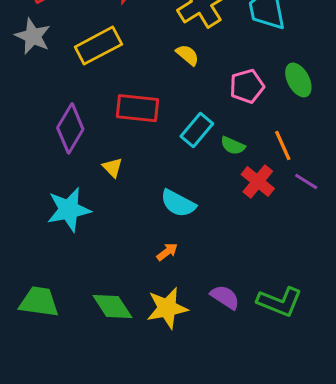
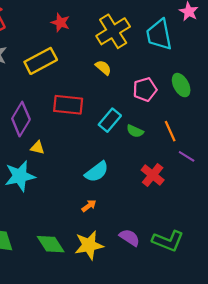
yellow triangle: (112, 167) -> (37, 148), moved, turned -32
red cross: (258, 182) -> (153, 175), moved
cyan semicircle: (178, 203) -> (97, 172), turned -65

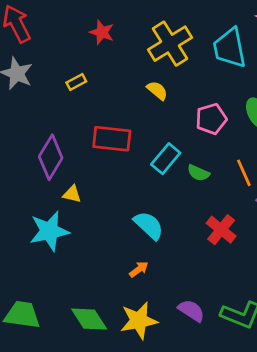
yellow rectangle: (41, 61) -> (76, 82), size x0.5
cyan semicircle: (97, 172) -> (149, 225), turned -100

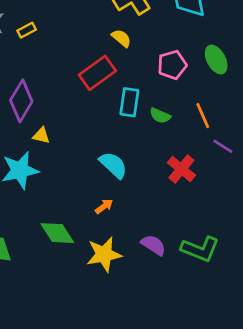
yellow rectangle: (76, 82) -> (27, 30), moved
red rectangle: (112, 139) -> (97, 73), moved, turned -42
cyan rectangle: (166, 159) -> (129, 102), turned -32
green diamond: (89, 319) -> (57, 233), moved

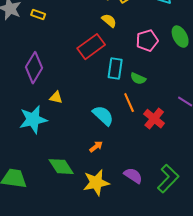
yellow rectangle: (27, 30) -> (38, 15), turned 48
orange line: (203, 116) -> (129, 103), moved
yellow triangle: (41, 136) -> (56, 98), moved
green L-shape: (200, 249) -> (168, 179), turned -68

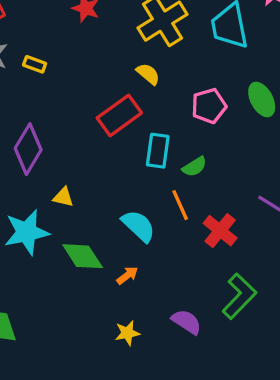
green semicircle: (138, 79) -> (194, 167), turned -56
green diamond: (61, 167) -> (83, 256), moved
green L-shape: (168, 179) -> (239, 296), moved
yellow star: (96, 183) -> (127, 333), size x0.6

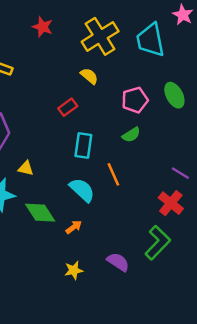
red rectangle: (119, 115) -> (68, 107), size x0.6
cyan rectangle: (158, 151) -> (83, 146), moved
green semicircle: (194, 167) -> (131, 135), moved
red cross: (220, 231) -> (171, 203), moved

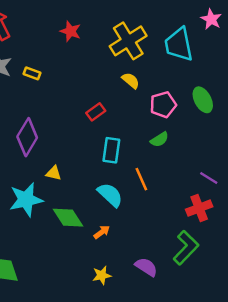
yellow semicircle: (89, 76) -> (131, 81), moved
red cross: (171, 203) -> (199, 208), turned 30

